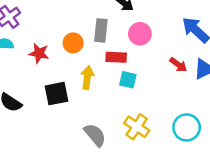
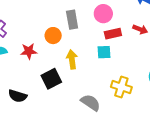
red rectangle: (116, 57) -> (113, 34), moved

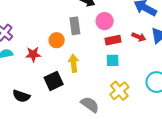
cyan square: (104, 52) -> (113, 60), moved
yellow cross: (121, 87) -> (119, 91), turned 30

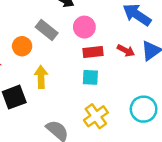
gray rectangle: (75, 26) -> (47, 30), turned -48

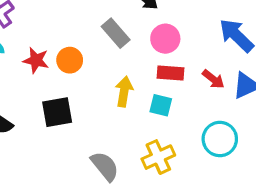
orange circle: (22, 46) -> (70, 60), moved
yellow arrow: (41, 77) -> (124, 92), moved
cyan circle: (144, 109) -> (220, 139), moved

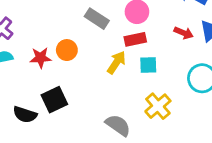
red rectangle: (170, 73) -> (135, 39), moved
yellow arrow: (124, 92) -> (116, 62), turned 40
black square: (57, 112) -> (54, 100), moved

